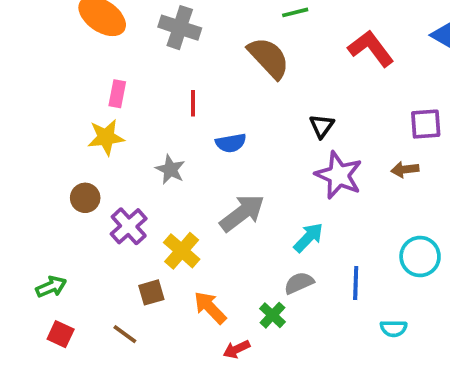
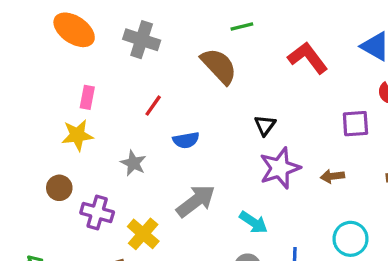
red line: (193, 103) -> (153, 106), turned 35
brown arrow: (405, 169) -> (332, 176), moved
purple star: (339, 175) -> (280, 168), turned 30
purple cross: (129, 226) -> (97, 212), turned -32
cyan arrow: (308, 238) -> (253, 222), turned 80

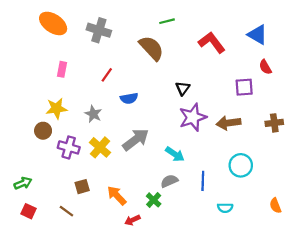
yellow star: (77, 135) -> (56, 108), moved
brown arrow: (332, 176) -> (228, 123), size x1.5
yellow cross: (143, 234) -> (100, 147), moved

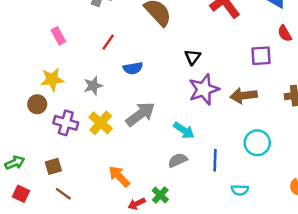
pink rectangle: (62, 69) -> (58, 36), turned -40
gray star: (93, 114) -> (93, 86), turned 30
brown square: (82, 187) -> (53, 166), moved
green cross: (154, 200) -> (160, 195), moved

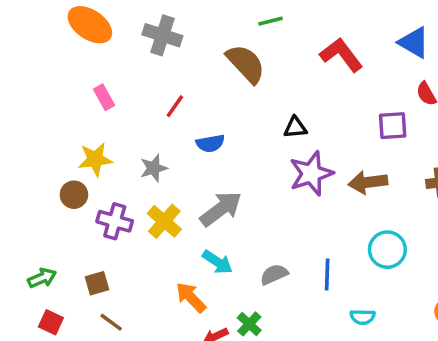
black triangle: (193, 57) -> (295, 127), turned 49
cyan arrow: (184, 130) -> (217, 262), moved

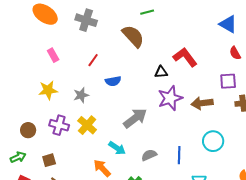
red L-shape: (341, 55) -> (185, 57), moved
purple square: (393, 126) -> (228, 81), moved
brown circle: (74, 195) -> (28, 130), moved
gray arrow: (221, 209) -> (135, 118), moved

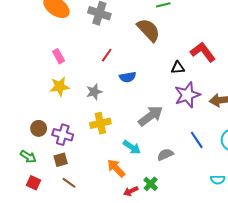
pink rectangle: (53, 55) -> (59, 56), moved
purple cross: (59, 125) -> (63, 135), moved
yellow cross: (87, 125) -> (100, 123), turned 36
blue line: (179, 155) -> (197, 140), moved, turned -36
green arrow: (18, 157) -> (28, 157), turned 56

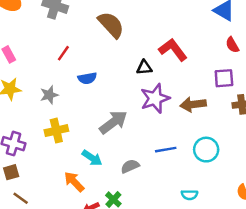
blue line: (197, 140) -> (166, 150), turned -66

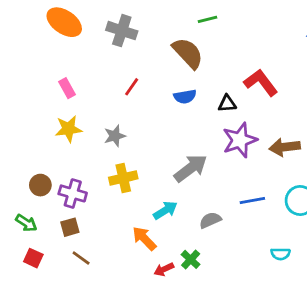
blue semicircle: (87, 78) -> (185, 97), moved
cyan arrow: (92, 158) -> (165, 210), turned -66

